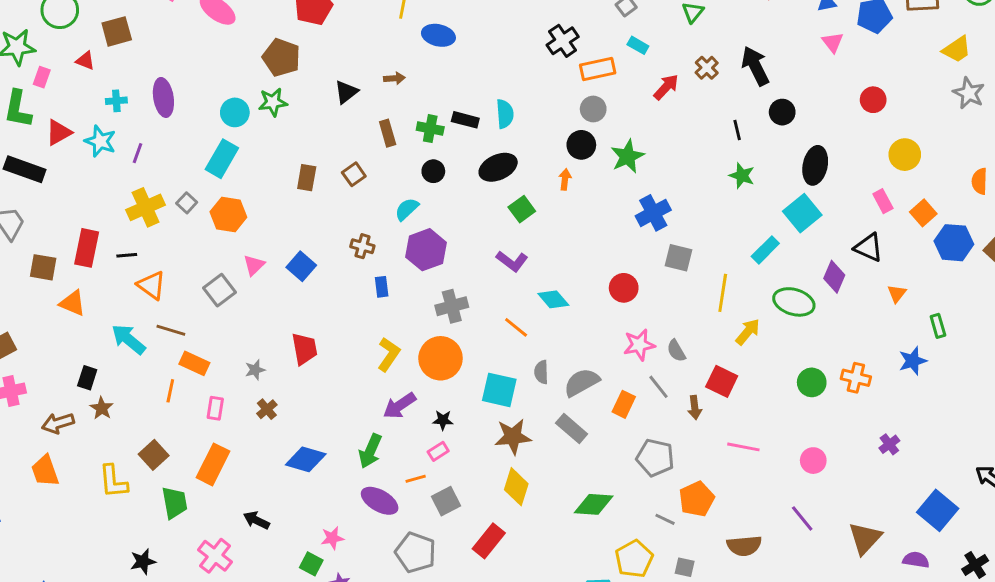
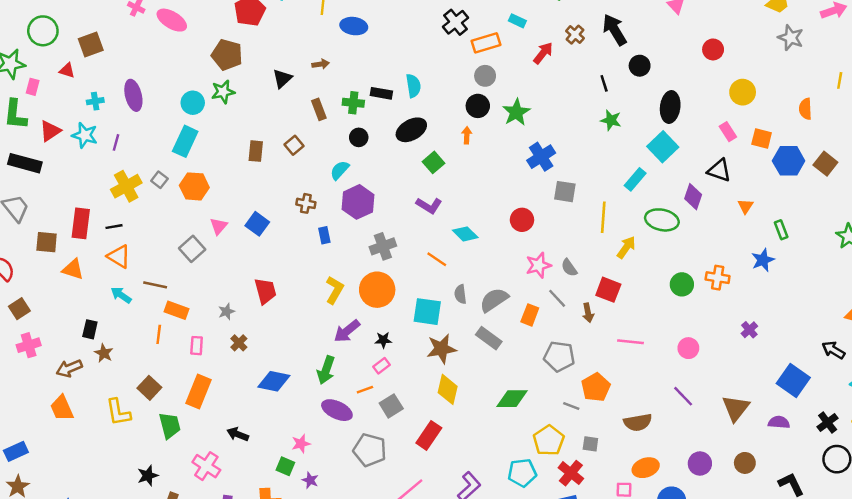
orange square: (923, 213) -> (762, 139), turned -30
orange triangle: (151, 285) -> (119, 256), moved
cyan arrow: (128, 339) -> (121, 295), size x0.7

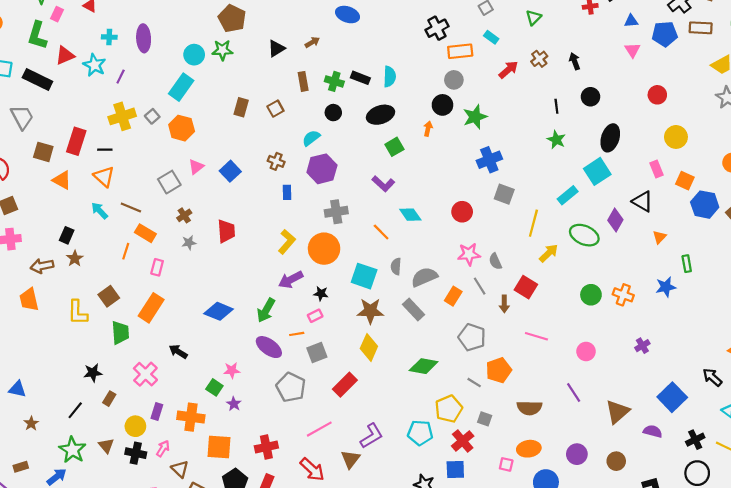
black arrow: (615, 30) -> (575, 61), size x0.6
brown arrow: (321, 64) -> (312, 42), turned -32
brown cross: (239, 343) -> (184, 215), moved

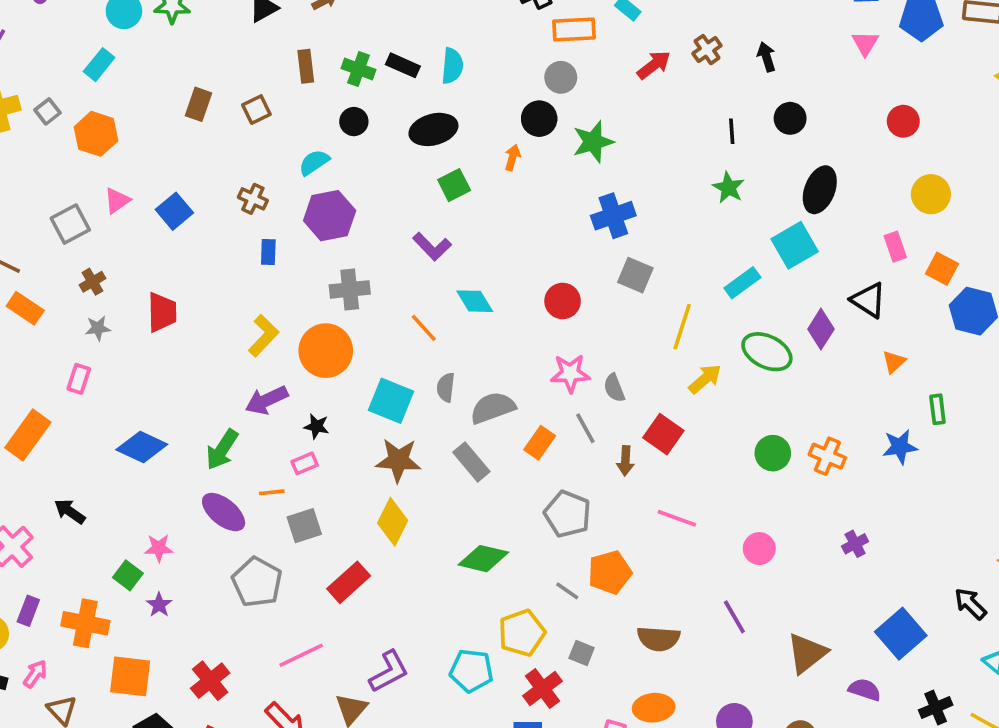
cyan rectangle: (181, 87) -> (99, 65), size x0.7
pink rectangle: (157, 267) -> (79, 379), moved
red cross: (266, 447) -> (210, 681), turned -30

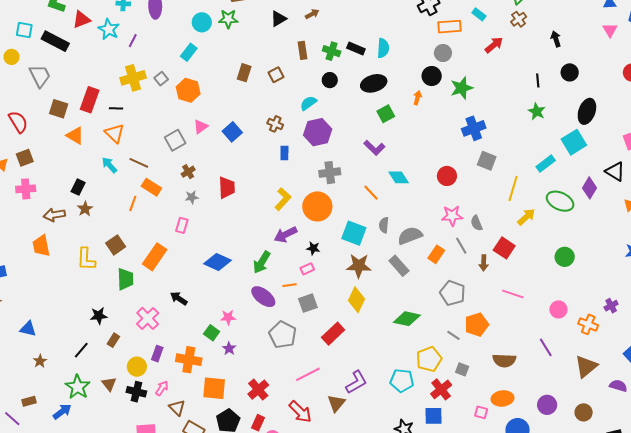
brown cross: (707, 50) -> (519, 19), moved
orange cross: (827, 456) -> (588, 324), moved

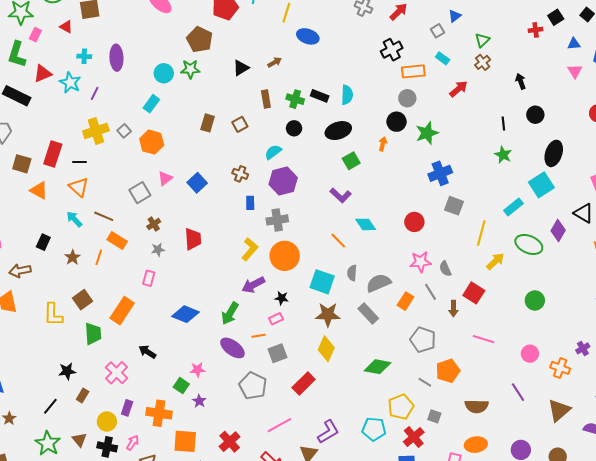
gray cross: (330, 173) -> (277, 220), moved
brown star: (85, 209) -> (72, 257), moved

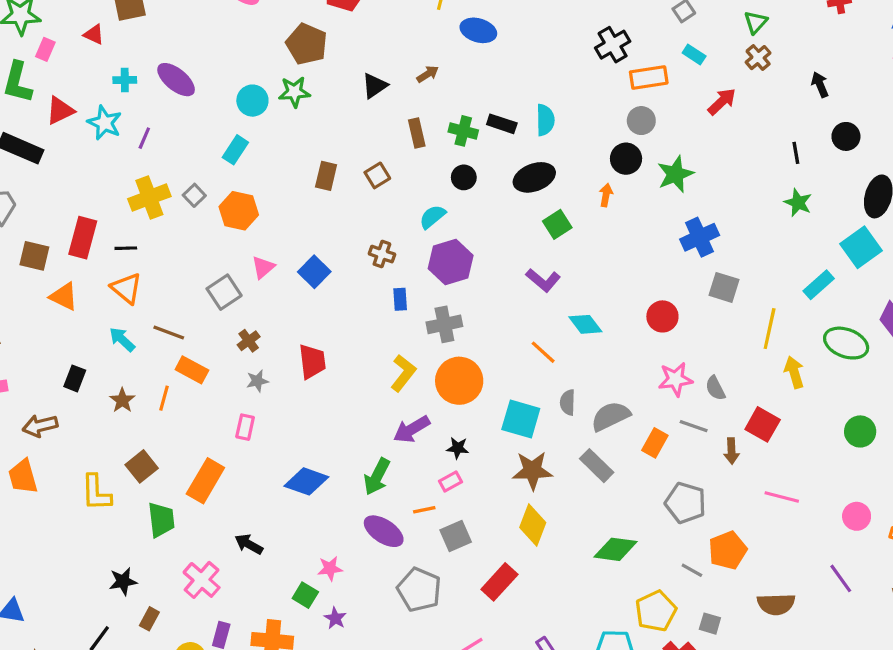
purple ellipse: (116, 58) -> (176, 80), turned -45
yellow arrow: (495, 261) -> (794, 372), turned -60
gray line: (430, 292) -> (694, 426), turned -36

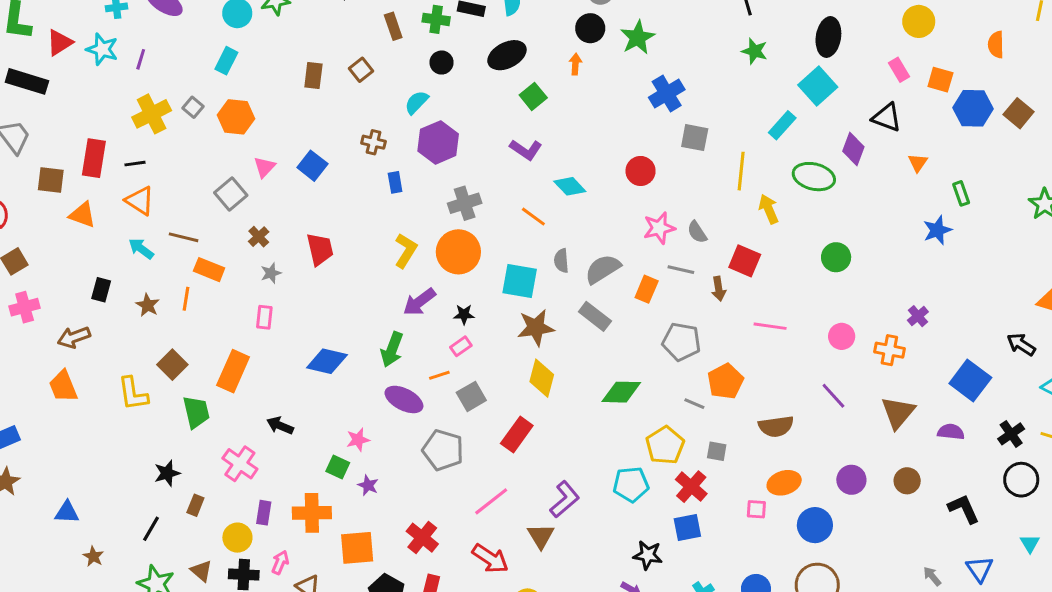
gray cross: (444, 324) -> (465, 203), moved

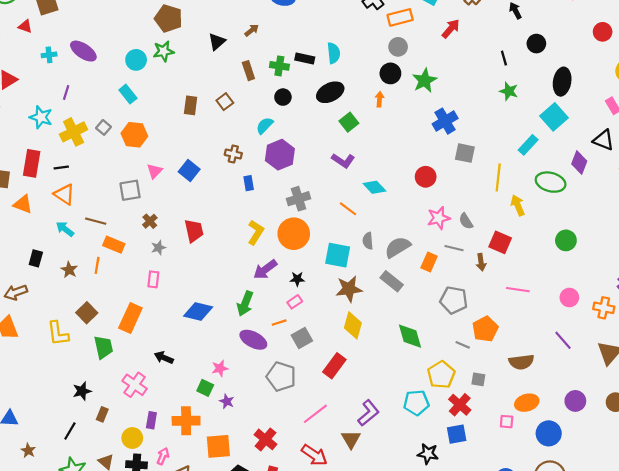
cyan star: (102, 49) -> (41, 117), moved
cyan rectangle: (226, 61) -> (128, 94), turned -66
gray square: (231, 194) -> (130, 190), turned 30
green diamond: (621, 392) -> (410, 336), turned 72

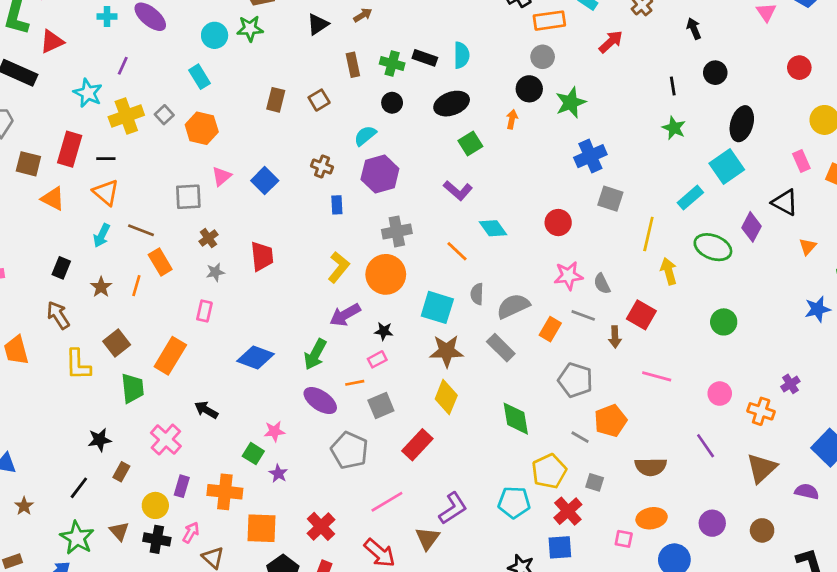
cyan arrow: (65, 229) -> (102, 236), turned -108
orange rectangle: (114, 245) -> (160, 262), turned 30
brown arrow: (16, 292) -> (58, 315), moved, turned 70

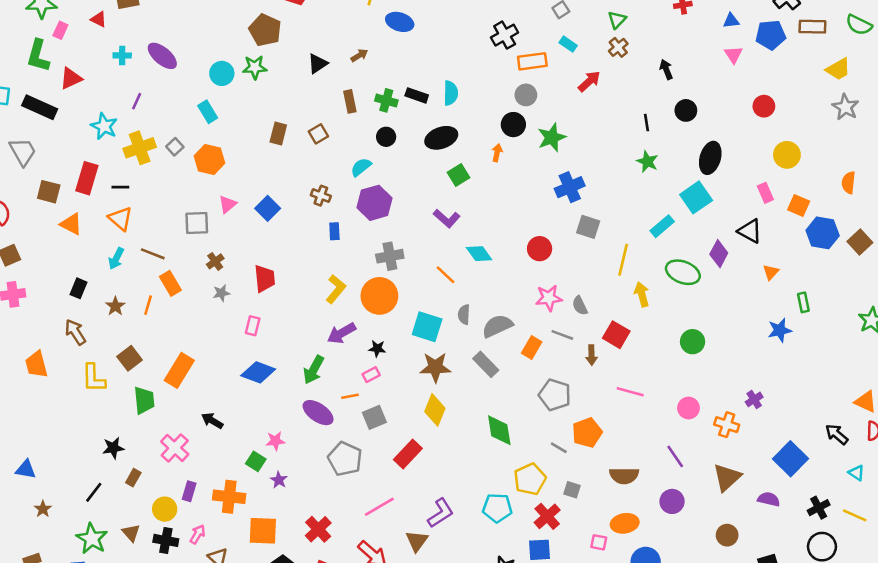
pink rectangle: (204, 311) -> (253, 326), moved
purple circle: (712, 523) -> (672, 501), moved

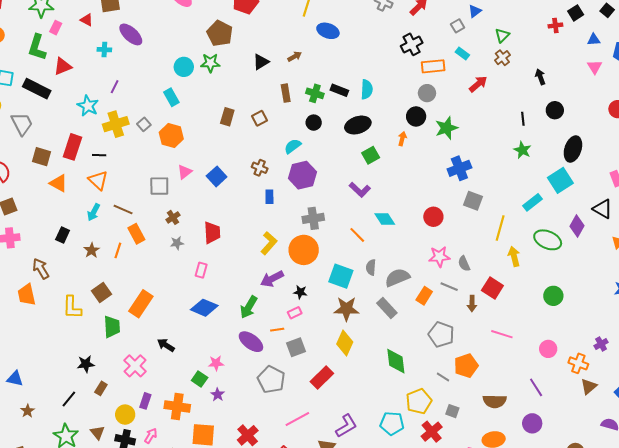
purple ellipse: (162, 56) -> (131, 34), moved
brown arrow: (75, 332) -> (41, 269), moved
brown triangle: (727, 477) -> (589, 386), moved, size x0.7

